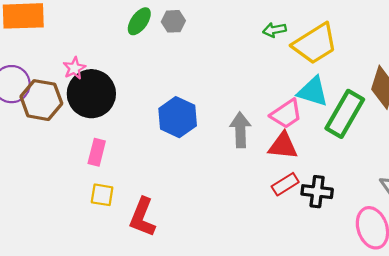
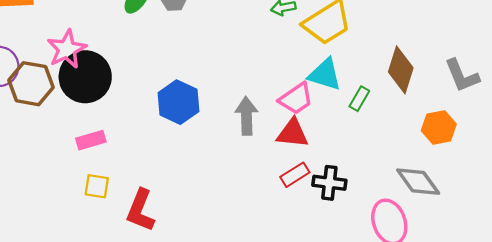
pink star: (74, 68) -> (67, 49), size x1.6
green rectangle: (345, 114) -> (359, 99), size x0.5
pink rectangle: (97, 152) -> (91, 140), turned 60

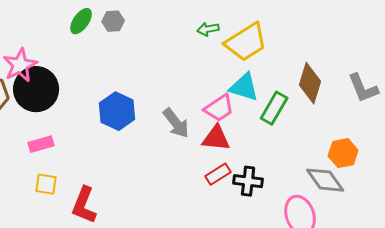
green rectangle: (359, 99) -> (274, 108), size x1.5
gray arrow: (246, 116) -> (176, 123), turned 144
orange hexagon: (439, 127) -> (343, 153), moved

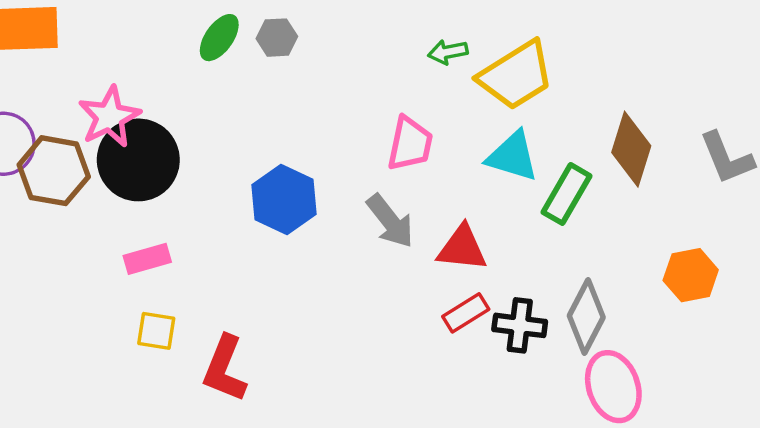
pink trapezoid: (219, 108) -> (410, 144), moved, turned -44
gray diamond: (325, 180) -> (586, 316), moved, turned 63

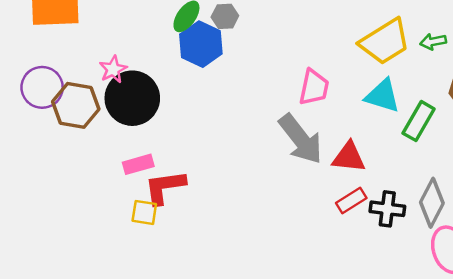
green arrow: (448, 52) -> (433, 42), moved
pink star: (109, 117) -> (113, 69), size x0.7
blue hexagon: (284, 199) -> (201, 44), moved
gray arrow: (390, 221) -> (301, 139), size x1.4
red L-shape: (225, 369) -> (165, 187), moved, turned 60

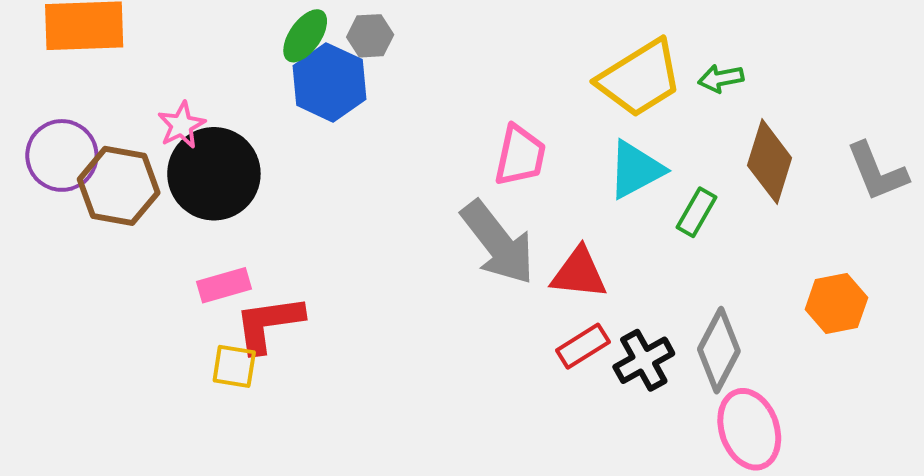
cyan triangle: (382, 96) -> (636, 170), turned -45
green rectangle: (419, 121) -> (697, 212), size x0.7
black cross: (387, 209) -> (644, 360), turned -36

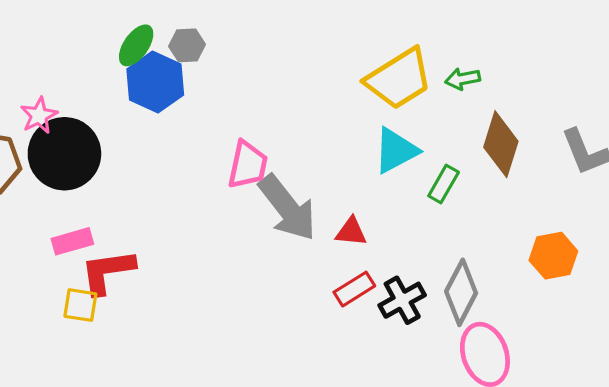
pink trapezoid: (520, 155) -> (248, 165), moved
red triangle: (579, 273) -> (351, 232), size x0.7

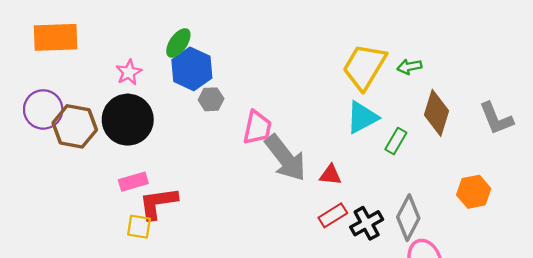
gray hexagon: (187, 45) -> (211, 99), moved
yellow trapezoid: (399, 79) -> (364, 67), turned 153
pink star: (39, 115) -> (129, 72), moved

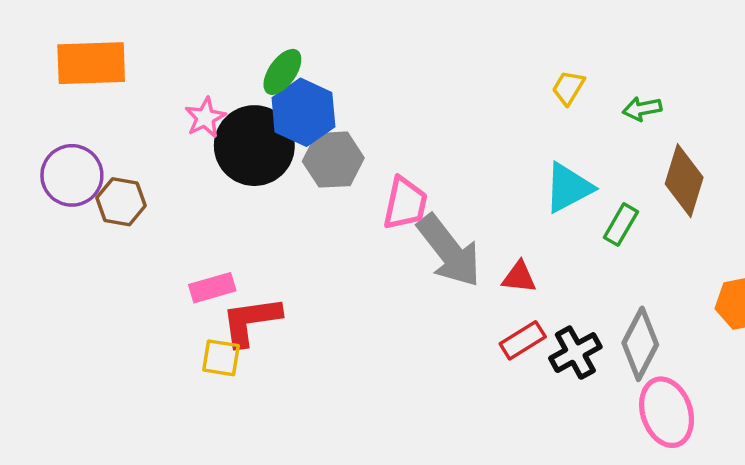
yellow trapezoid: (364, 67) -> (568, 88), moved, size x0.5
gray hexagon: (211, 99) -> (333, 160), size x1.5
black circle: (128, 120) -> (254, 146), moved
brown hexagon: (75, 126) -> (121, 202), size x0.7

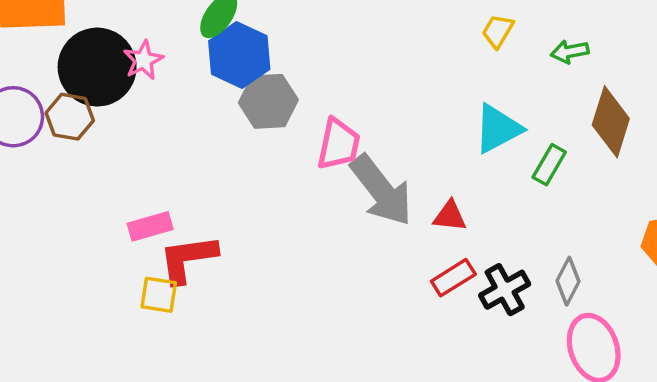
black circle: (254, 146) -> (97, 67), moved
brown hexagon: (121, 202) -> (70, 117), moved
gray diamond: (640, 344) -> (568, 281), size x0.7

